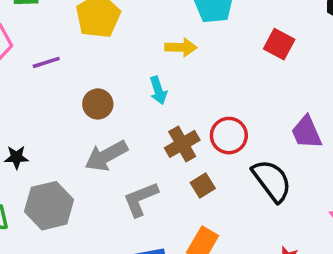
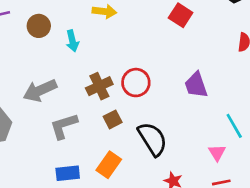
cyan arrow: (158, 90) -> (72, 41), moved
brown circle: (98, 104) -> (39, 26), moved
black semicircle: (272, 181) -> (153, 139), moved

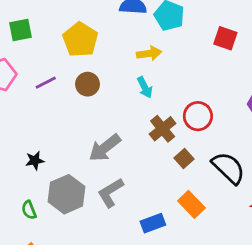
cyan arrow: (72, 41) -> (145, 87), moved
gray L-shape: (64, 126) -> (111, 193), moved
orange rectangle: (109, 165) -> (191, 204), turned -65

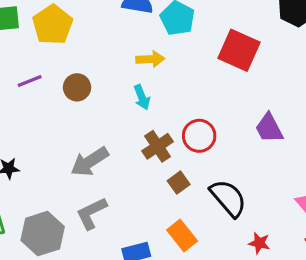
red square: (225, 38) -> (239, 50), size x1.5
yellow pentagon: (80, 40) -> (53, 25), moved
gray hexagon: (67, 194) -> (43, 234), moved

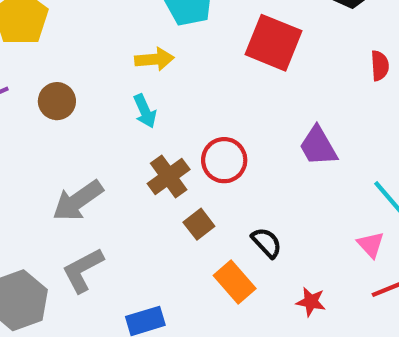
black semicircle: (228, 198) -> (267, 243), size x0.6
orange rectangle: (182, 236) -> (235, 282), moved

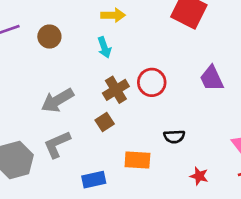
brown square: (199, 224) -> (105, 122), moved
black semicircle: (267, 243) -> (174, 137), turned 125
orange rectangle: (235, 282) -> (137, 160), moved, turned -50

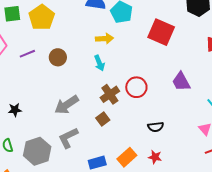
orange rectangle: (137, 160) -> (127, 157), moved, turned -42
red star: (199, 176) -> (155, 157), moved

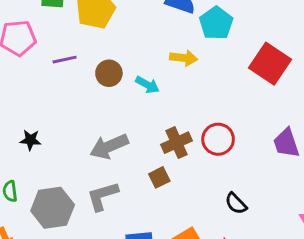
cyan arrow: (99, 63) -> (147, 85), moved, turned -49
black semicircle: (156, 127) -> (236, 204), turned 42

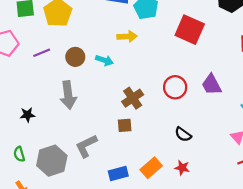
red circle: (218, 139) -> (175, 87), moved
gray arrow: (109, 146) -> (68, 95), moved, turned -64
brown square: (159, 177) -> (125, 125), turned 32

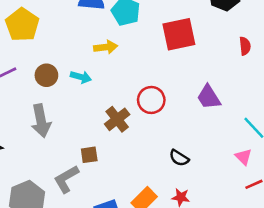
red square: (190, 30) -> (179, 34), turned -32
red circle: (175, 87) -> (151, 100), moved
brown square: (125, 125) -> (89, 155), moved

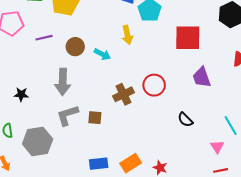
yellow arrow: (106, 47) -> (127, 35), turned 72
purple trapezoid: (209, 97) -> (202, 77), moved
black semicircle: (179, 158) -> (185, 120), moved
gray L-shape: (66, 179) -> (67, 115), moved

